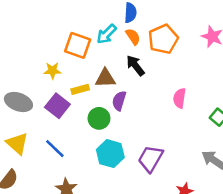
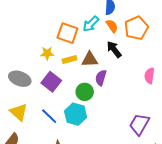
yellow rectangle: (80, 89) -> (69, 59), moved
cyan hexagon: (110, 154) -> (76, 114), moved
purple trapezoid: (151, 159) -> (139, 124), moved

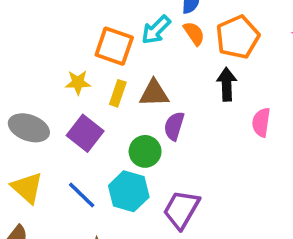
black arrow: (114, 49) -> (227, 84), moved, turned 36
yellow rectangle: (69, 59) -> (118, 93), turned -56
purple trapezoid: (139, 124) -> (181, 209), moved

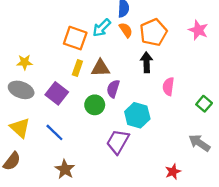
yellow star: (78, 82) -> (25, 62), moved
cyan hexagon: (129, 191) -> (137, 115), moved

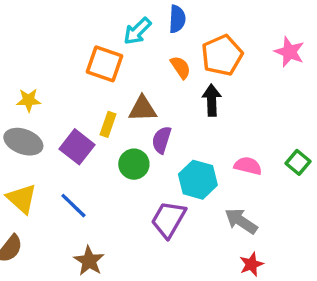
cyan arrow: (102, 28) -> (137, 31), moved
orange semicircle: (126, 30) -> (181, 67), moved
yellow rectangle: (77, 68) -> (108, 124), moved
pink semicircle: (168, 86) -> (248, 166), moved, turned 96
gray arrow: (199, 143) -> (241, 221), moved

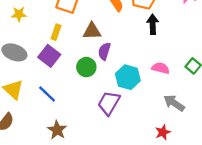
yellow star: (29, 100) -> (19, 14), moved
black arrow: (212, 100) -> (153, 24), moved
yellow rectangle: (108, 124) -> (56, 32), moved
gray arrow: (241, 221) -> (174, 103), moved

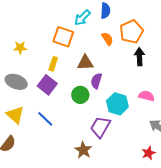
brown star: (57, 130) -> (83, 150), moved

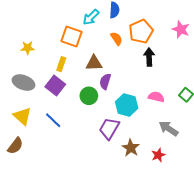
brown star: (83, 150) -> (131, 148), moved

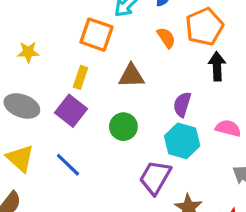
purple semicircle: (105, 82) -> (182, 104), moved

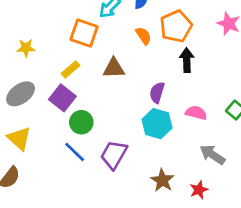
yellow rectangle: (81, 77) -> (71, 70), turned 30
gray ellipse: (22, 106) -> (21, 94), turned -56
green circle: (123, 127) -> (81, 122), moved
blue line: (68, 165) -> (75, 152), moved
purple trapezoid: (155, 177) -> (114, 155), moved

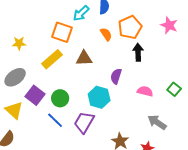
yellow rectangle: (71, 70) -> (52, 59), size x1.5
purple square: (62, 98) -> (35, 95), moved
cyan hexagon: (157, 124) -> (99, 97), moved

